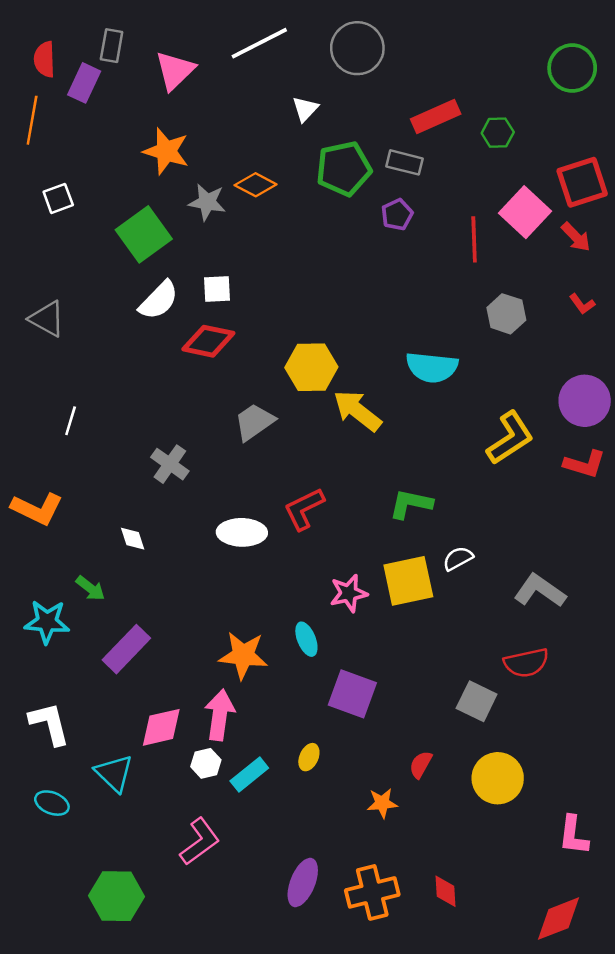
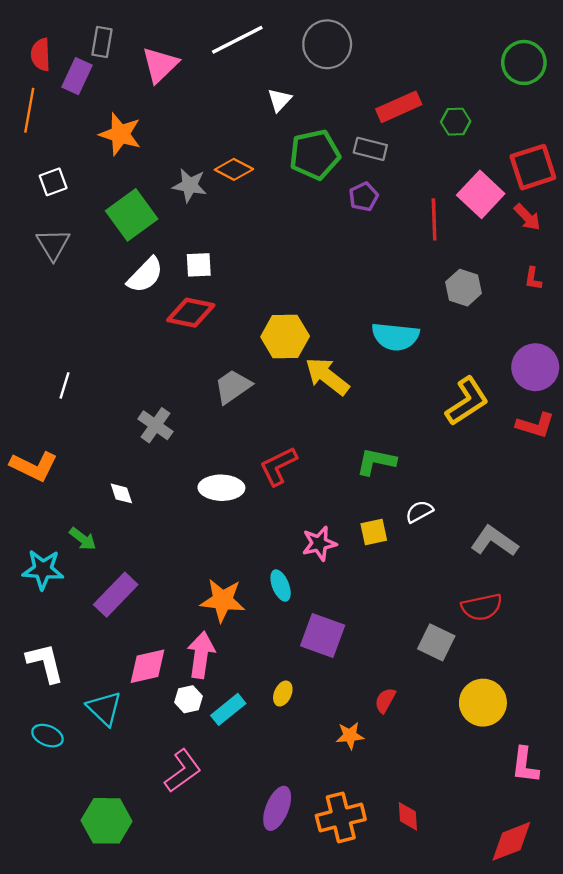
orange star: (166, 151) -> (120, 134), moved
red L-shape: (582, 304) -> (533, 279), turned 45
gray triangle: (47, 319) -> (53, 244), moved, turned 30
yellow square: (408, 581) -> (374, 532), size x0.6
yellow circle: (498, 778) -> (483, 703), moved

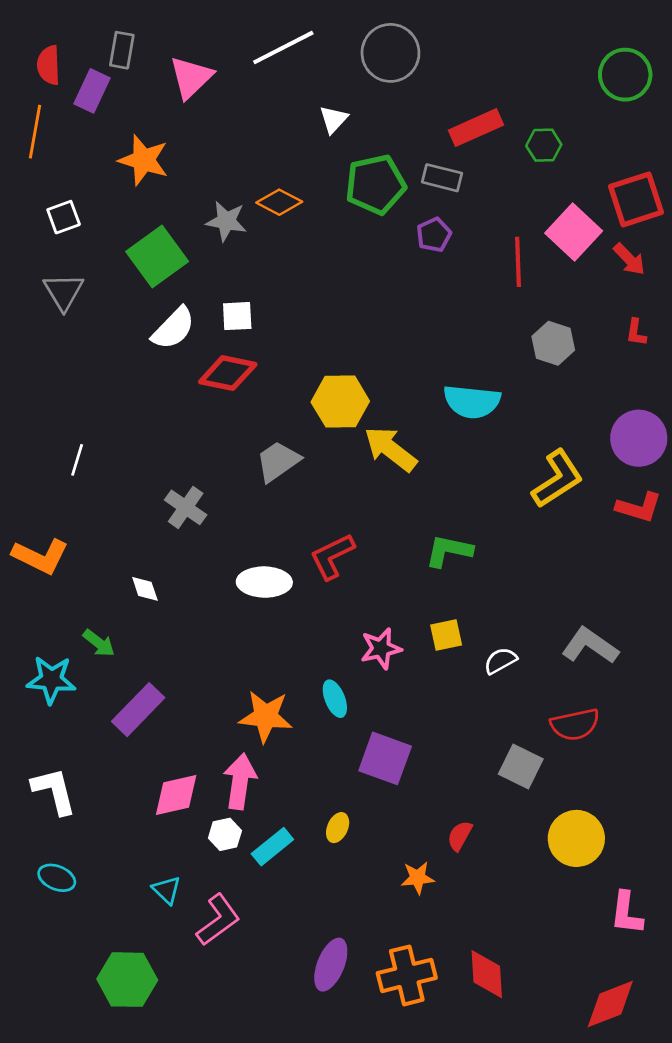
white semicircle: (419, 512) -> (500, 661), moved
cyan triangle: (104, 708) -> (167, 890), moved, size x0.7
red diamond: (408, 816) -> (487, 974), size x1.4

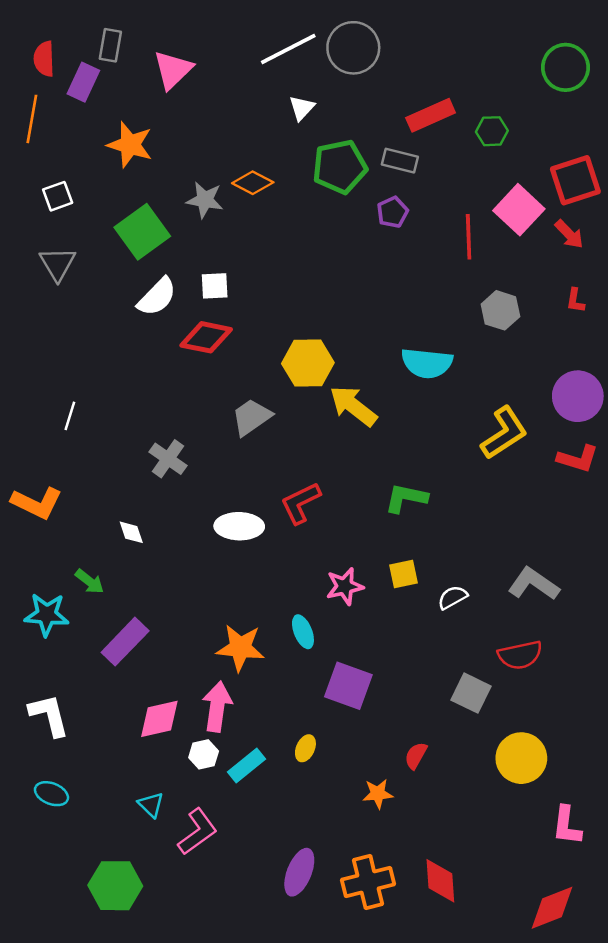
white line: (283, 47) -> (288, 49), moved

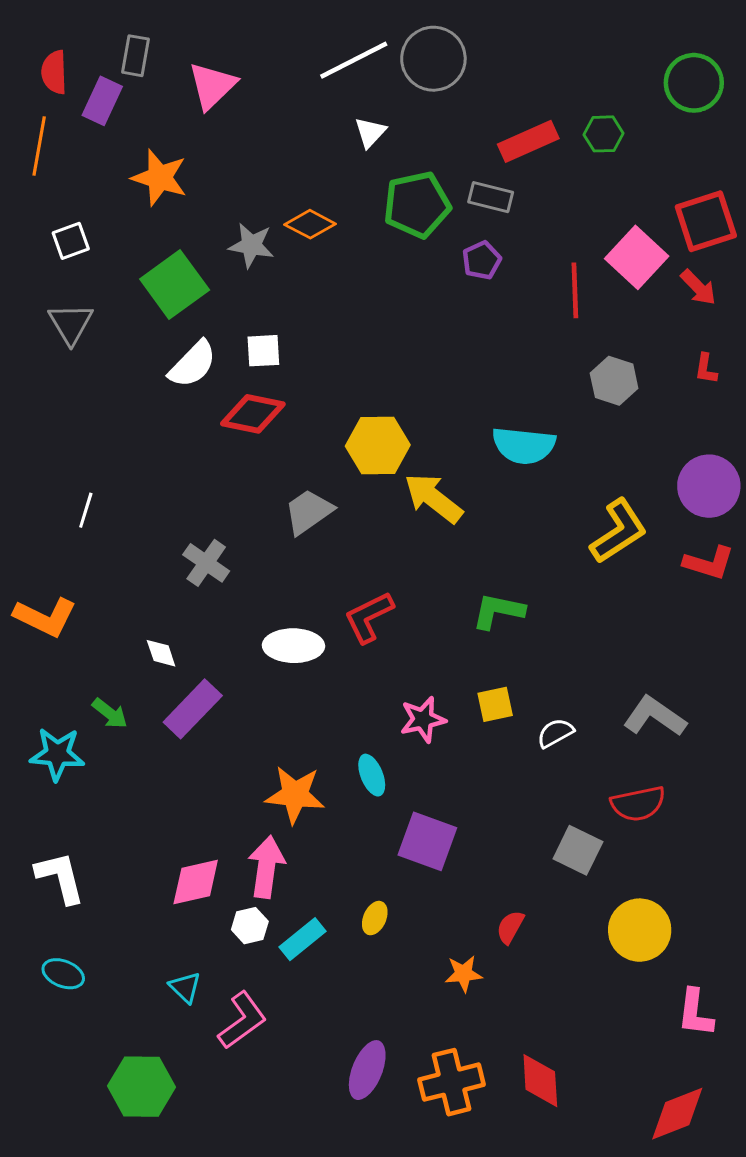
green hexagon: (492, 131) -> (604, 134), moved
purple rectangle: (125, 642) -> (193, 709), moved

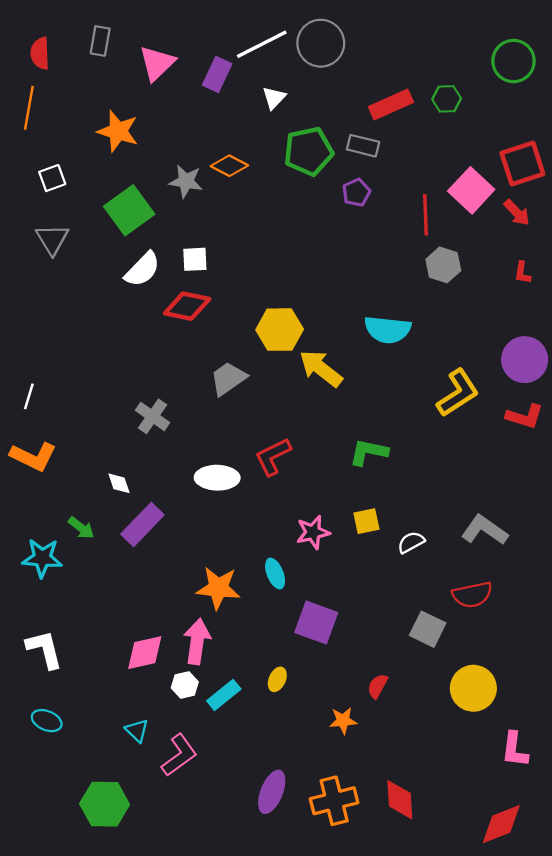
purple rectangle: (102, 101) -> (217, 74), moved
gray hexagon: (614, 381) -> (443, 265), moved
white line: (86, 510) -> (29, 396), moved

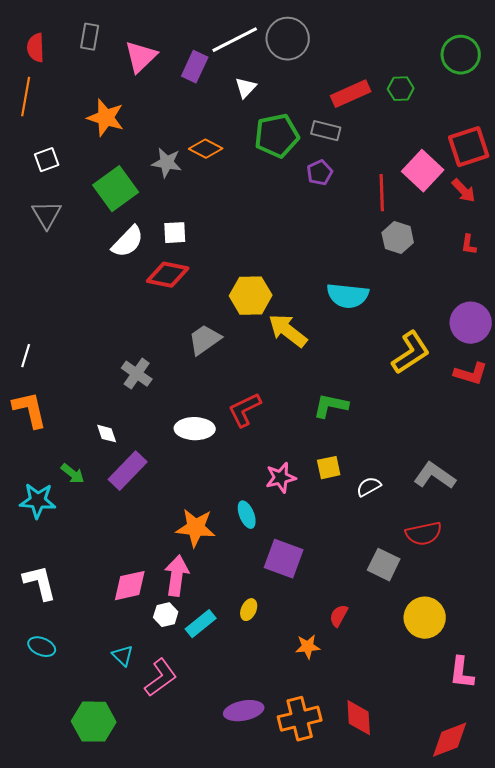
orange L-shape: (33, 457) -> (30, 410), turned -129
purple ellipse: (272, 792) -> (244, 711), turned 57

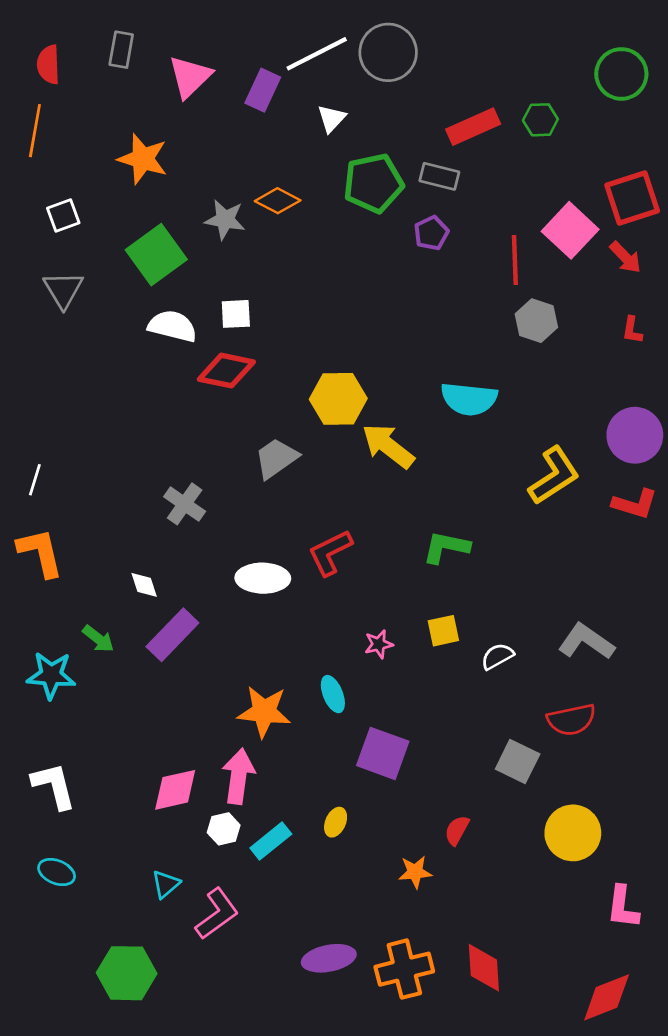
white semicircle: (128, 242) -> (172, 326), turned -120
pink star: (281, 478) -> (379, 644), size x0.7
cyan triangle: (123, 656) -> (166, 884), turned 35

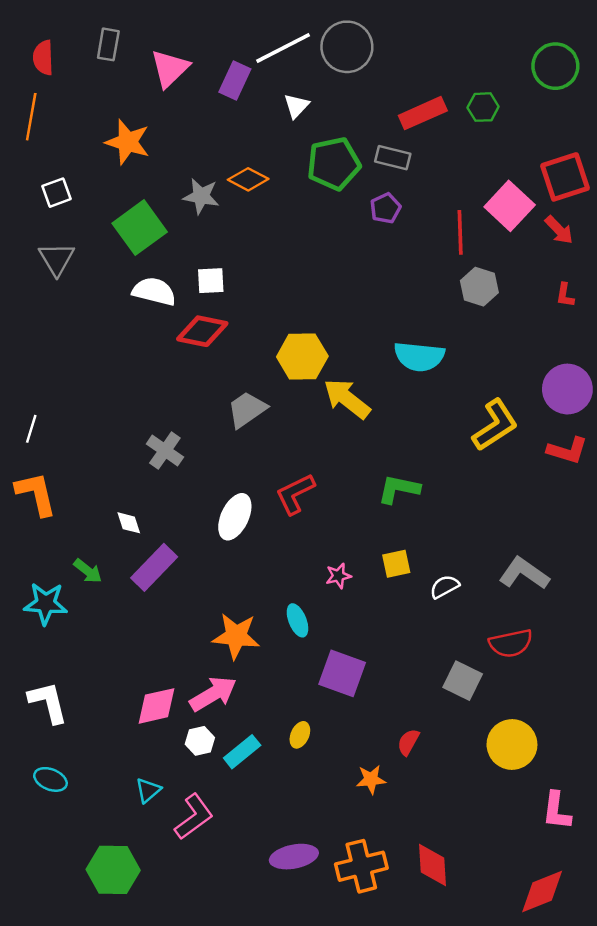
white ellipse: (263, 578) -> (235, 517), turned -66
pink arrow: (239, 776) -> (213, 694), turned 51

